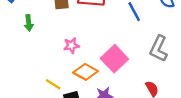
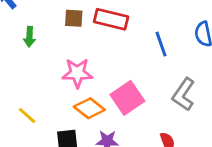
pink star: (71, 45) -> (77, 73), size x1.5
yellow line: (53, 84) -> (27, 116), moved

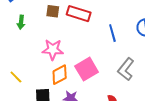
orange diamond: (89, 108) -> (60, 75), turned -70

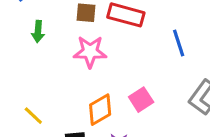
pink star: (53, 50) -> (90, 52), moved
pink square: (87, 69) -> (141, 100), size x0.7

